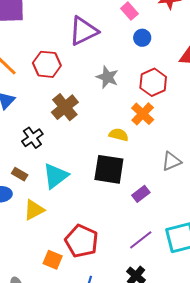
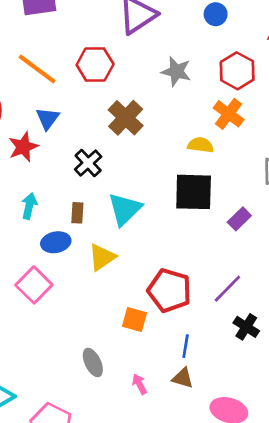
brown rectangle: (20, 174) -> (77, 213), turned 70
purple line: (141, 240) -> (227, 289), moved

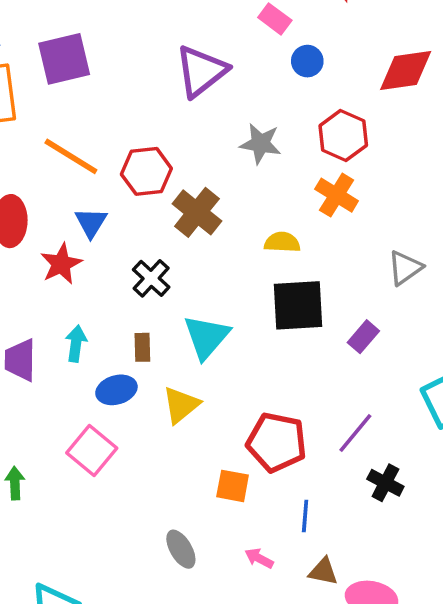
red hexagon: (95, 65) -> (146, 171), moved
yellow semicircle: (201, 145) -> (282, 242), moved
brown triangle: (183, 378) -> (323, 571), moved
pink arrow: (139, 384) -> (259, 558), moved, turned -30

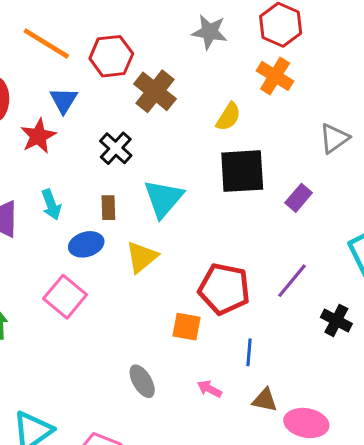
yellow semicircle: (282, 242) -> (228, 117), turned 120
cyan arrow: (76, 344) -> (51, 205), turned 152
black cross: (385, 483) -> (336, 320), moved

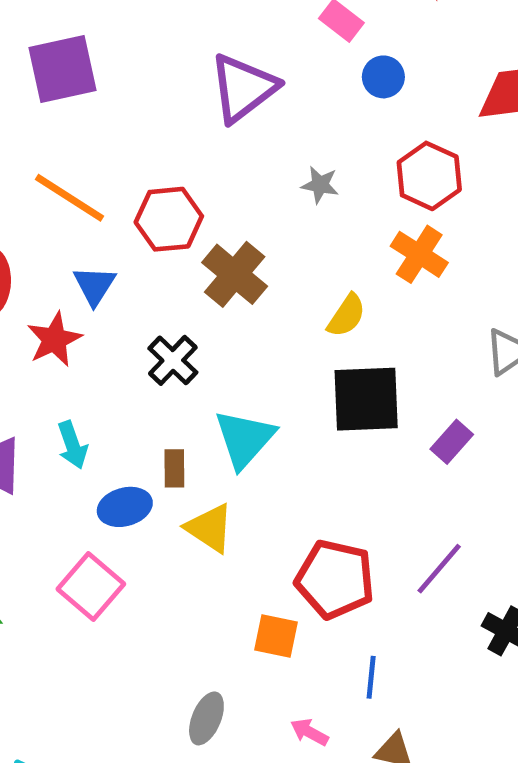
gray star: (209, 32) -> (320, 185), size x0.7
brown rectangle: (108, 208) -> (174, 468), moved
yellow triangle: (142, 257) -> (210, 528), turned -48
gray ellipse: (142, 381) -> (206, 718), turned 52

